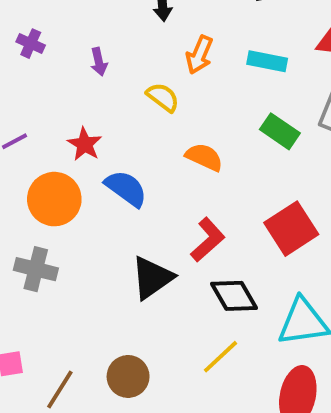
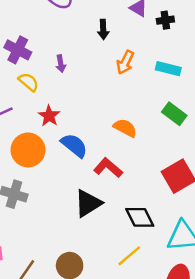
purple cross: (31, 44) -> (18, 50), size x1.5
yellow semicircle: (163, 97) -> (29, 82), moved
red L-shape: (208, 240) -> (108, 168), moved, turned -100

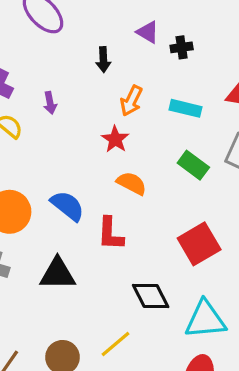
red star: (49, 116) -> (115, 139), moved
red L-shape: (108, 168) -> (110, 234), turned -128
black triangle: (88, 203) -> (58, 274), moved, turned 32
yellow line: (129, 256) -> (116, 344), moved

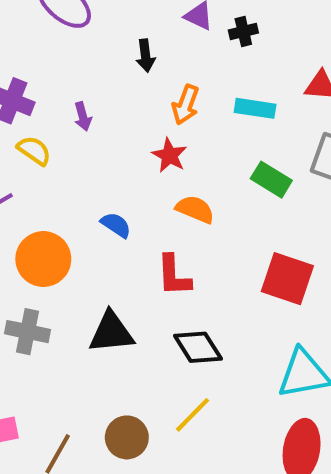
blue semicircle: (67, 206) -> (116, 225), moved, size x0.7
red square: (199, 244) -> (287, 279), turned -36
black diamond: (151, 296) -> (198, 347), moved

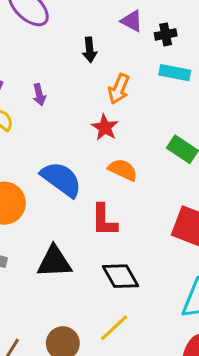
cyan rectangle: (255, 108) -> (175, 73), moved
blue semicircle: (116, 225) -> (61, 179), size x1.8

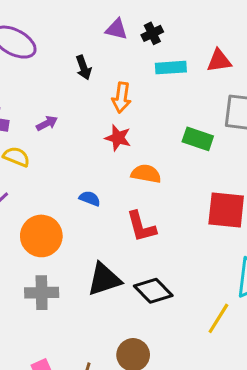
purple arrow: (39, 95) -> (47, 123), turned -90
blue semicircle: (61, 179) -> (90, 199), size x0.5
black diamond: (120, 276) -> (153, 291), moved
yellow line: (114, 328) -> (218, 318), moved

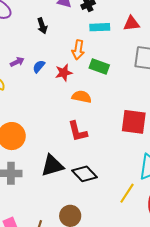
orange arrow: (121, 97) -> (78, 50), moved
red star: (118, 138) -> (64, 73), turned -30
green rectangle: (198, 139) -> (99, 66), moved
blue semicircle: (90, 199) -> (39, 66), moved, turned -72

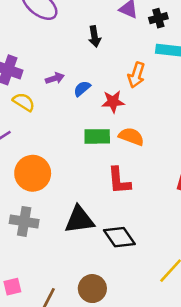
green rectangle: (99, 66) -> (97, 136), moved, turned -30

